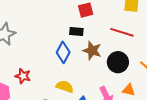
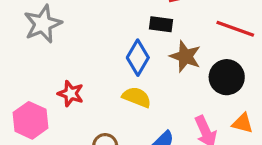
yellow semicircle: (65, 87) -> (137, 97), moved

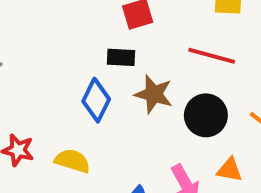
yellow semicircle: (137, 97) -> (72, 161), moved

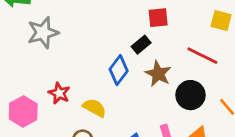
black rectangle: (121, 57) -> (141, 45), turned -54

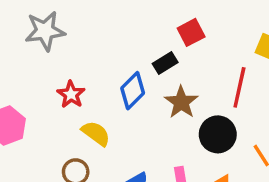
red square: (158, 18) -> (191, 32), turned -30
red line: (202, 56) -> (239, 87), turned 68
red star: (59, 93) -> (71, 94), moved

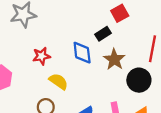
blue diamond: (133, 91) -> (82, 53), turned -50
red star: (71, 94) -> (41, 56), turned 30

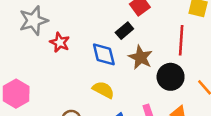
red star: (41, 56) -> (60, 42), moved, turned -30
yellow semicircle: (59, 81) -> (103, 90), moved

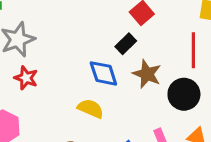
red star: (60, 42) -> (26, 78), moved
yellow semicircle: (103, 90) -> (91, 109), moved

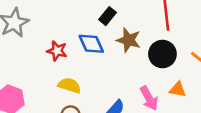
red star: (26, 78) -> (57, 51), moved
yellow semicircle: (91, 109) -> (69, 85), moved

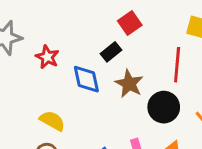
red star: (57, 51) -> (47, 57), moved

